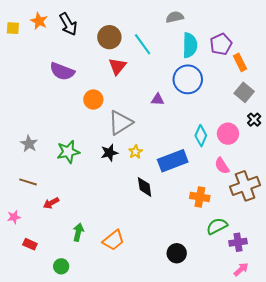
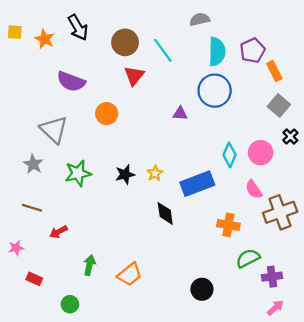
orange star: (39, 21) -> (45, 39), moved
gray triangle: (120, 123) -> (54, 130), moved, turned -44

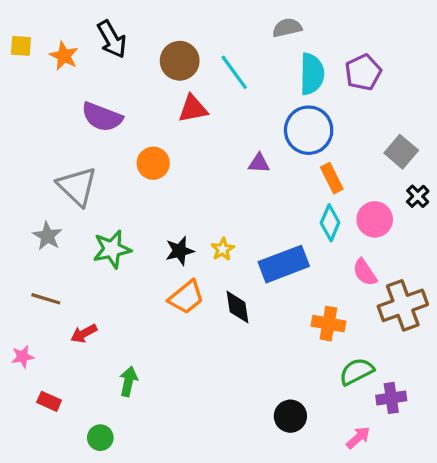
orange rectangle: (274, 71) -> (332, 178), moved
red triangle: (134, 76) -> (193, 109), turned 40
orange trapezoid: (130, 274) -> (186, 297), moved
pink arrow: (275, 308) -> (358, 438), moved

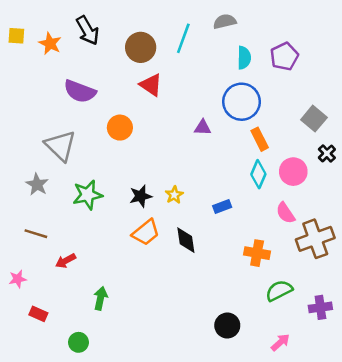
cyan line: (234, 72) -> (183, 38), moved, turned 56
cyan semicircle: (312, 74) -> (244, 58), size x0.7
red triangle: (193, 109) -> (151, 85), turned 45
blue rectangle: (284, 264) -> (222, 206), size x0.5
purple cross: (391, 398) -> (320, 307), moved

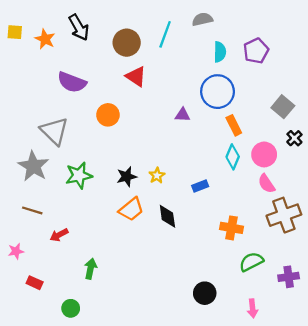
gray star: (37, 184) -> (33, 166), size x1.5
pink semicircle: (285, 213) -> (266, 184), moved
pink arrow: (280, 342) -> (252, 308), turned 126

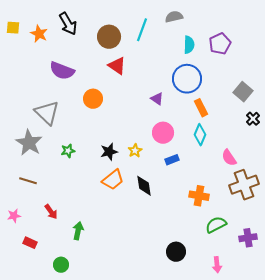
purple triangle: (183, 115) -> (157, 99), turned 32
pink circle: (264, 154) -> (163, 133), moved
green star: (79, 175) -> (68, 151), size x0.6
red arrow: (59, 235) -> (51, 212), moved, turned -98

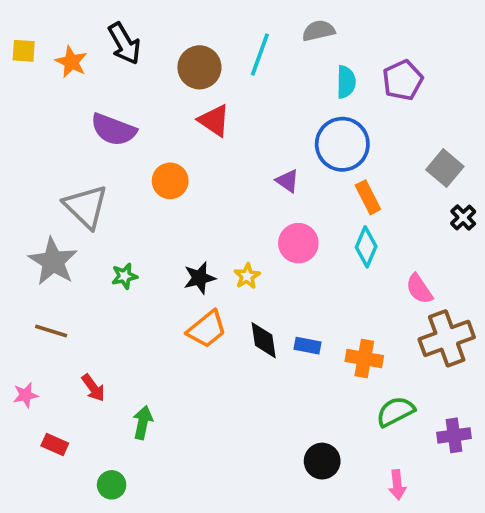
blue rectangle: (172, 160) -> (308, 346), moved, turned 32

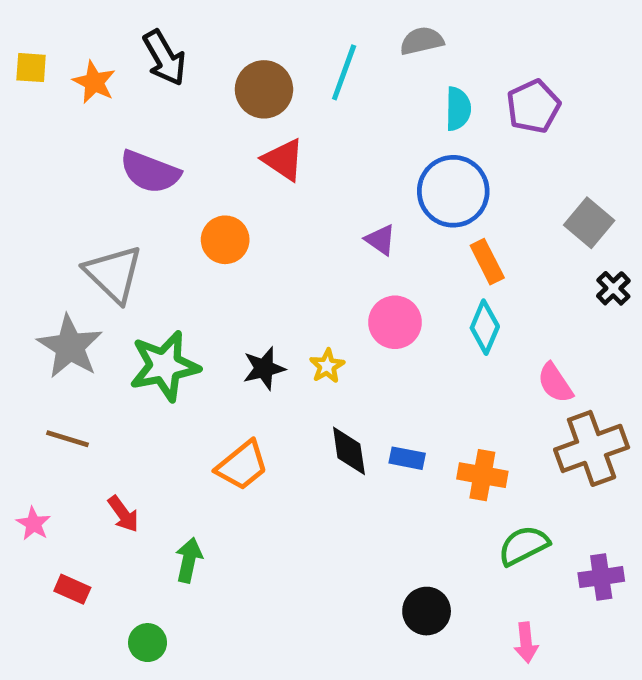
green star: (124, 276) -> (165, 366), size x2.0
orange trapezoid: (207, 329) -> (242, 465), moved
pink star: (26, 395) -> (33, 524), turned -30

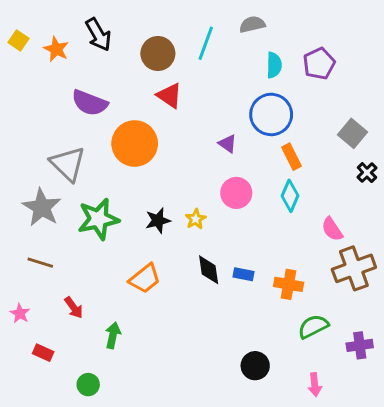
yellow square: (31, 68) -> (18, 40), turned 30
orange circle: (225, 240) -> (135, 144), size x1.6

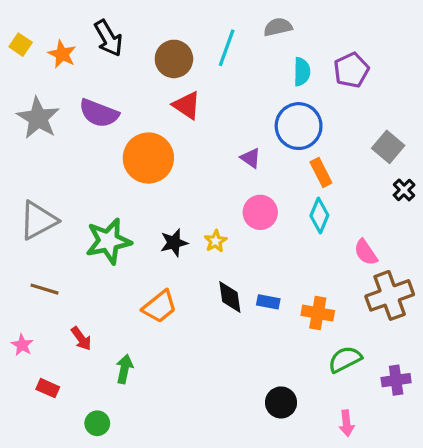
gray triangle: (68, 164) -> (38, 220), moved, turned 48
gray star: (42, 207) -> (38, 118), moved

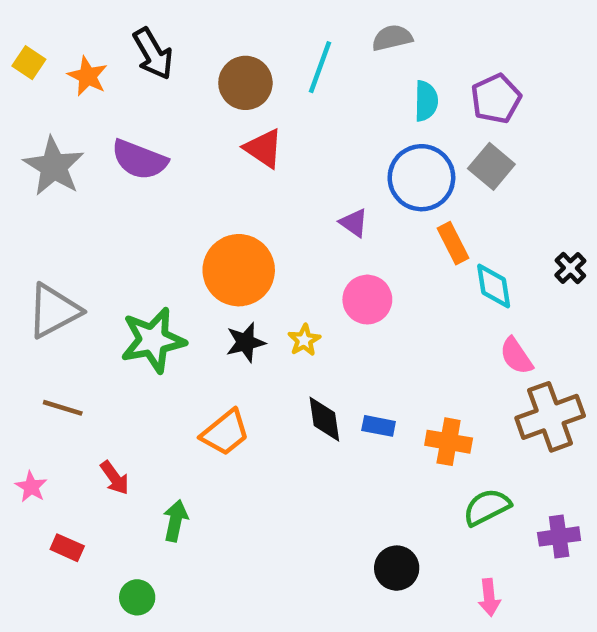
gray square: (388, 147) -> (491, 166), moved
orange circle: (148, 158) -> (239, 270), moved
cyan diamond: (319, 216) -> (494, 286), moved, turned -32

